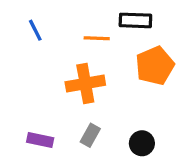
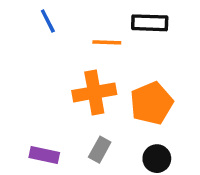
blue line: (35, 30) -> (48, 21), moved
orange pentagon: (155, 66) -> (151, 103), moved

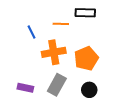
blue line: (48, 21) -> (31, 32), moved
gray rectangle: (100, 150) -> (57, 85), size x1.5

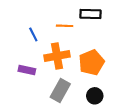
purple rectangle: (25, 88) -> (27, 70), moved

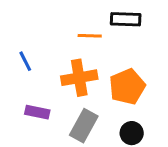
blue line: (33, 34) -> (25, 61), moved
purple rectangle: (27, 70) -> (37, 112), moved

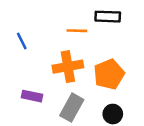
blue line: (25, 61) -> (22, 41), moved

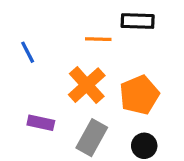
orange cross: (68, 67) -> (87, 85), turned -32

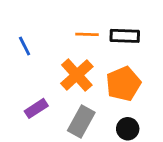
black rectangle: (138, 21) -> (125, 36), moved
purple rectangle: (41, 123) -> (36, 108), turned -45

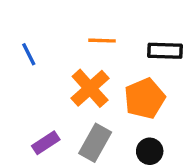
black rectangle: (125, 36) -> (165, 51), moved
purple rectangle: (36, 108) -> (46, 143), moved

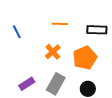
orange cross: (90, 88) -> (53, 52), size x0.7

